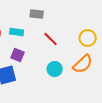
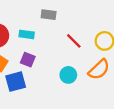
red line: (51, 39) -> (74, 41), moved

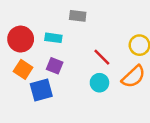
red line: (74, 41) -> (102, 57), moved

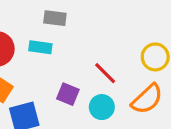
gray rectangle: (78, 16) -> (55, 18), moved
purple square: (55, 66) -> (68, 94), moved

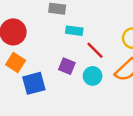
cyan rectangle: (40, 47) -> (74, 31), moved

